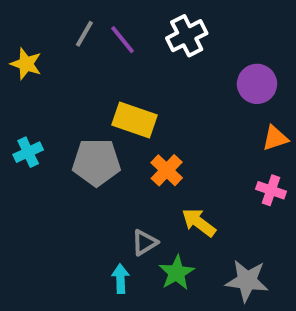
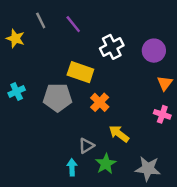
gray line: (84, 34) -> (41, 20), moved, turned -56
white cross: (187, 36) -> (112, 47), moved
orange triangle: (275, 138) -> (165, 83), turned -35

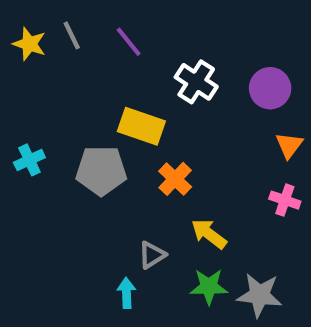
yellow star: (15, 38) -> (29, 44), moved
white cross: (112, 47) -> (196, 82), turned -30
green star: (106, 164) -> (209, 287), moved, turned 30

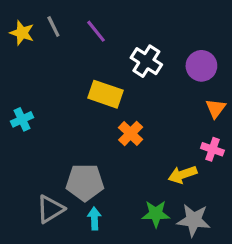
gray pentagon: (101, 171) -> (85, 182), moved
yellow arrow: (209, 234) -> (183, 174), moved, turned -56
gray triangle: (152, 255) -> (50, 209), moved, size x1.4

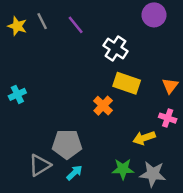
purple circle: (201, 66) -> (154, 15), moved
yellow rectangle: (105, 94) -> (127, 83), moved
cyan arrow: (94, 219) -> (74, 173), turned 49

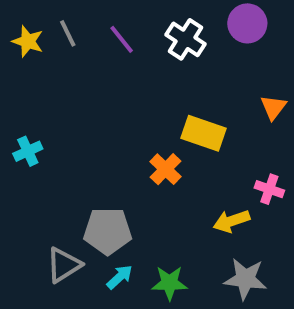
white cross: (115, 48) -> (185, 39), moved
orange triangle: (170, 86) -> (273, 107), moved
green star: (123, 169) -> (170, 283), moved

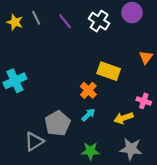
cyan cross: (28, 151) -> (15, 81), size x1.5
gray pentagon: (108, 231) -> (58, 123), turned -30
cyan arrow: (120, 277) -> (88, 115), moved

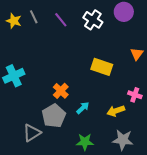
orange cross: (88, 90) -> (61, 91), moved

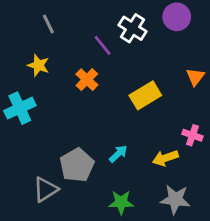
purple line: (61, 20) -> (103, 45), moved
yellow star: (14, 21) -> (38, 65), moved
yellow rectangle: (102, 67) -> (145, 95), turned -50
orange cross: (61, 91) -> (87, 80), moved

